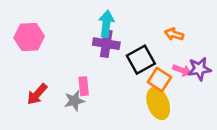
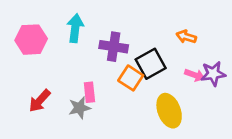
cyan arrow: (106, 24) -> (75, 28), moved
orange square: (159, 80) -> (131, 78), moved

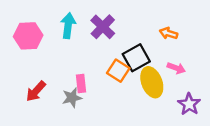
purple cross: (114, 47) -> (103, 27), moved, turned 35
purple star: (213, 74) -> (189, 104), moved, turned -30
yellow ellipse: (169, 111) -> (152, 82), moved

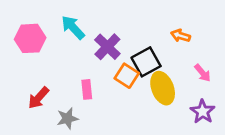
cyan arrow: (68, 26) -> (73, 27), turned -50
purple cross: (103, 27) -> (107, 47), moved
pink arrow: (176, 68) -> (203, 73), moved, turned 30
gray star: (72, 98) -> (67, 118), moved

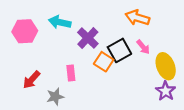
cyan arrow: (73, 27) -> (60, 22), turned -35
orange arrow: (181, 36) -> (137, 18), moved, size x1.5
pink arrow: (203, 73) -> (143, 47), moved
yellow ellipse: (163, 88) -> (166, 66), moved

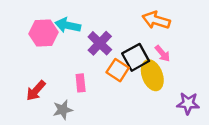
pink hexagon: (25, 31) -> (44, 33), moved
yellow ellipse: (166, 66) -> (152, 75), moved
purple star: (166, 91) -> (188, 103), turned -30

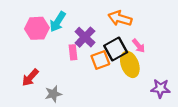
orange arrow: (156, 20) -> (120, 18), moved
cyan arrow: (68, 25) -> (58, 22), turned -70
orange square: (118, 70) -> (100, 60), turned 36
pink rectangle: (81, 83) -> (73, 52), moved

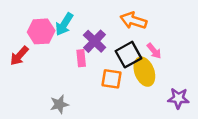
orange square: (100, 60) -> (112, 79), moved, turned 30
red arrow: (30, 77) -> (19, 56), moved

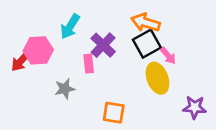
pink hexagon: (41, 31) -> (38, 50), moved
black square: (129, 55) -> (147, 44), moved
orange square: (112, 79) -> (114, 113), moved
gray star: (59, 104) -> (65, 89), moved

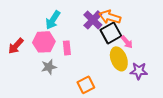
purple cross: (103, 45) -> (93, 20), moved
pink hexagon: (38, 50) -> (44, 42), moved
purple star: (195, 107) -> (139, 71), moved
orange square: (114, 113) -> (86, 85), turned -36

